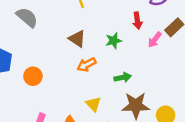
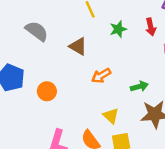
brown triangle: (77, 39) -> (78, 46), moved
green star: (114, 41) -> (118, 29), moved

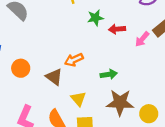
red arrow: (151, 27) -> (117, 29), moved, turned 91
brown triangle: (78, 46) -> (54, 77), moved

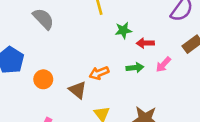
pink arrow: (142, 39) -> (163, 65), moved
green arrow: (109, 74) -> (135, 68), moved

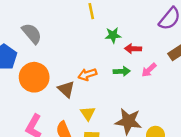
gray semicircle: (43, 19) -> (32, 33), moved
orange circle: (43, 79) -> (34, 77), size x1.6

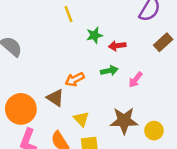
pink arrow: (149, 70) -> (136, 80), moved
orange circle: (34, 77) -> (21, 109), moved

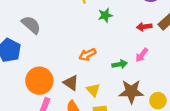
red arrow: (117, 46) -> (144, 27), moved
green arrow: (109, 71) -> (120, 64), moved
brown triangle: (55, 98) -> (71, 83), moved

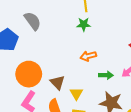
green star: (105, 15) -> (84, 24), moved
orange arrow: (87, 55) -> (88, 56), moved

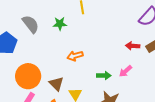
green star: (84, 24) -> (60, 24), moved
orange arrow: (88, 56) -> (75, 56), moved

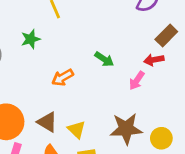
red arrow: (133, 46) -> (154, 60), moved
green arrow: (104, 76) -> (104, 59), moved, turned 48

